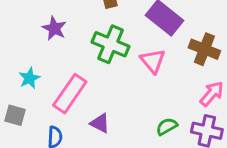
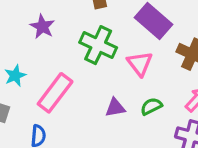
purple triangle: (100, 123) -> (115, 108), moved, turned -40
green semicircle: (167, 126) -> (151, 106), moved

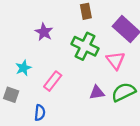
pink rectangle: (55, 93) -> (53, 81), size x0.7
green semicircle: (151, 106) -> (124, 92), size x1.5

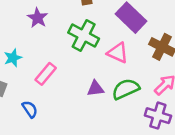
pink triangle: (116, 60) -> (118, 53), turned -30
blue semicircle: (40, 113) -> (30, 109), turned -42

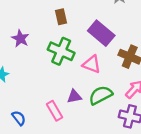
pink rectangle: (46, 74) -> (54, 111), moved, turned -66

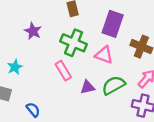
purple rectangle: (101, 33) -> (113, 24), turned 70
pink rectangle: (54, 111) -> (63, 71), moved

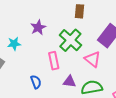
purple star: (33, 31) -> (38, 27), moved
blue semicircle: (33, 110) -> (36, 82), moved

